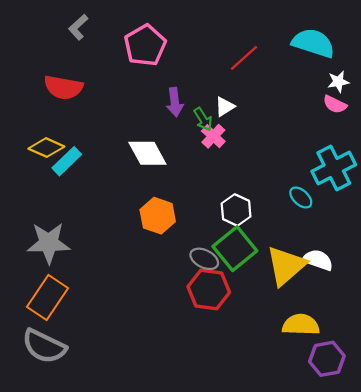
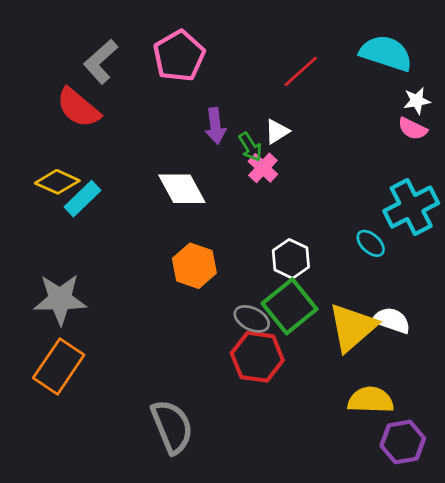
gray L-shape: (78, 27) -> (101, 62), moved, size x1.4
red semicircle: (63, 87) -> (78, 108), turned 30
gray semicircle: (44, 346) -> (172, 427), moved, turned -138

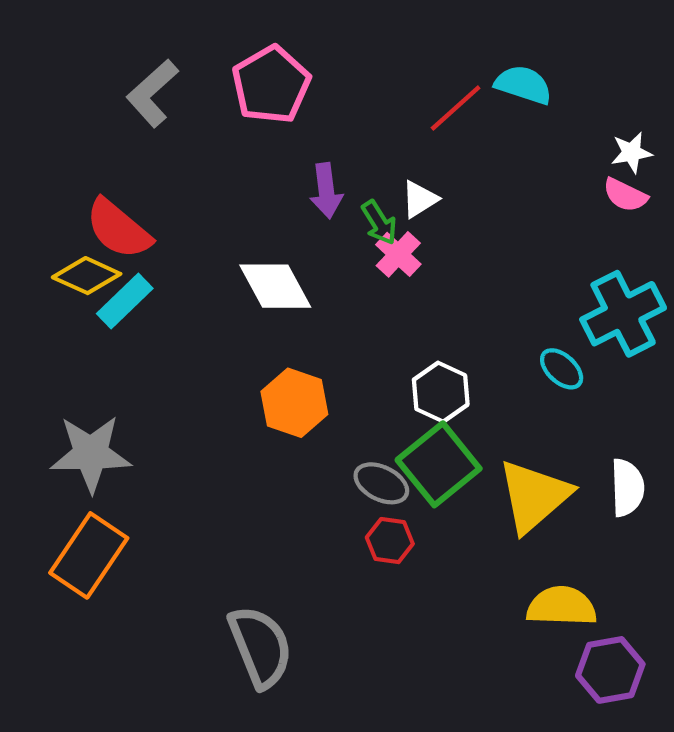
cyan semicircle: (386, 53) -> (523, 85), moved, size x0.7
red semicircle: (78, 108) -> (118, 229), moved
white semicircle: (392, 320) -> (627, 488), moved, turned 69
red hexagon: (257, 357) -> (390, 541), size x0.6

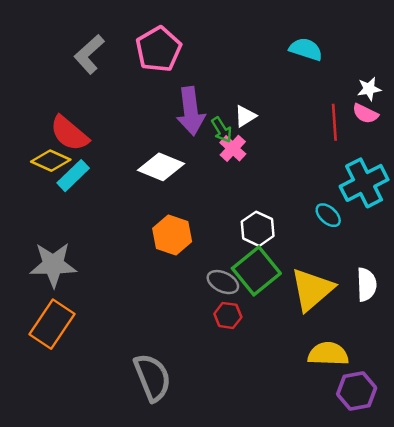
red line: (456, 108) -> (334, 122), moved, turned -52
purple arrow: (326, 191) -> (191, 111), size x1.5
white diamond: (275, 286) -> (161, 167), turned -39

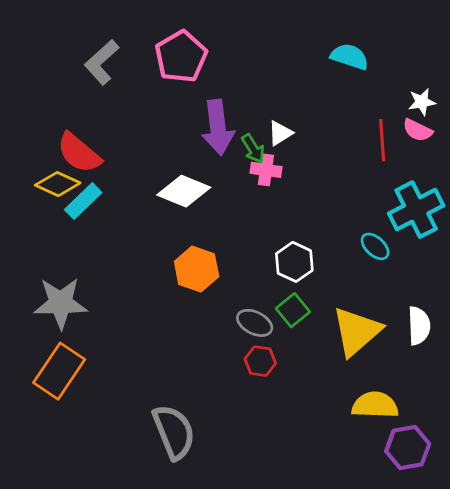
pink cross: (233, 148) -> (266, 170), turned -35
green square: (256, 271) -> (293, 310), size x0.6

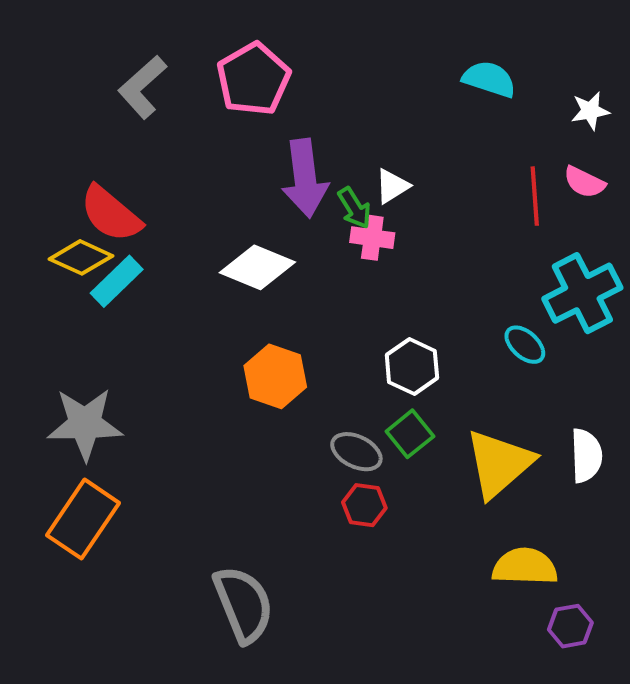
white star: (422, 102) -> (590, 111), moved
purple hexagon: (408, 448) -> (570, 626), size x0.7

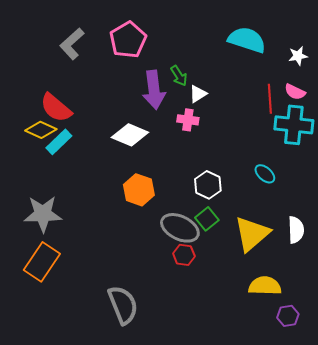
cyan semicircle: (489, 79) -> (247, 40), size x1.4
green arrow: (354, 208) -> (179, 76), moved
cyan cross: (582, 293) -> (294, 125), moved, turned 33
gray ellipse: (356, 452) -> (180, 228), size x1.5

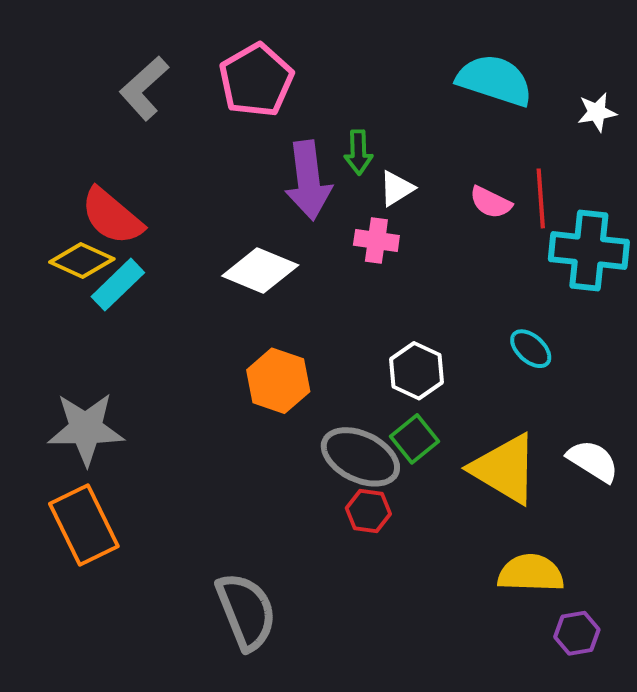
green arrow: (179, 76) -> (358, 152), turned 30
pink semicircle: (295, 92) -> (491, 202), moved
white semicircle: (296, 230) -> (593, 461), turned -56
yellow triangle: (252, 234) -> (505, 469), turned -48
orange rectangle: (42, 262) -> (84, 525), turned -60

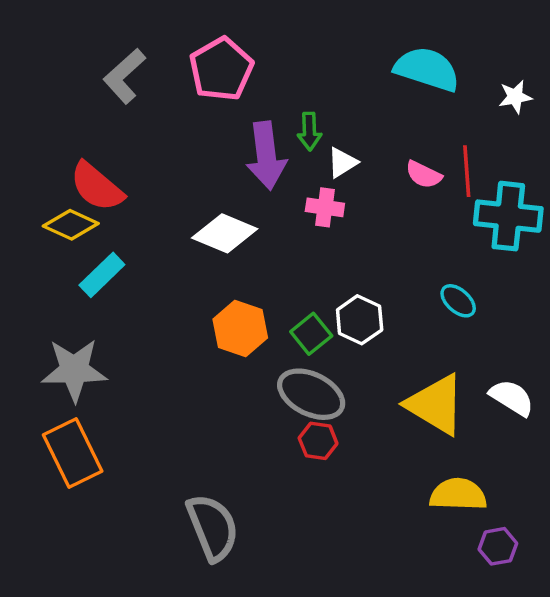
cyan rectangle: (118, 285) -> (102, 275), moved
green square: (415, 439) -> (311, 334), moved

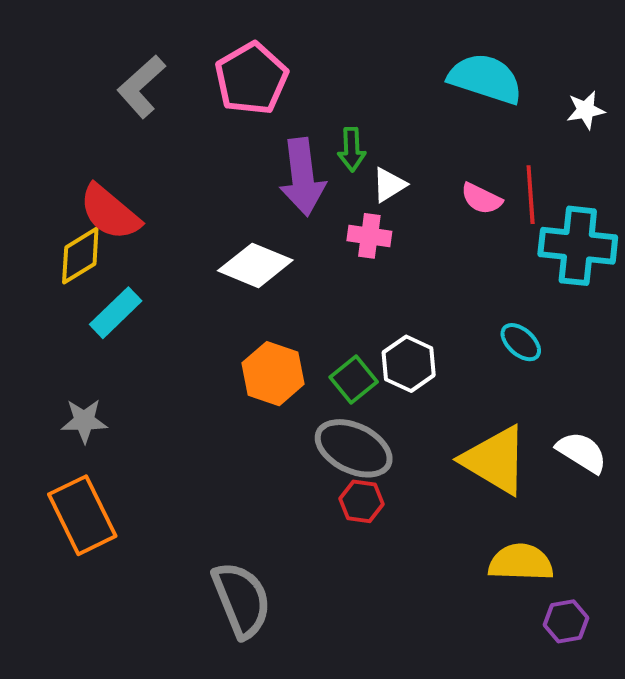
yellow diamond: (71, 225) -> (80, 256), turned -56
gray star: (74, 370) -> (84, 421), size x0.6

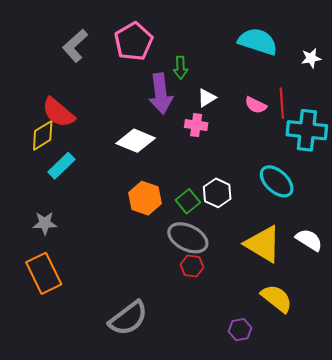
green arrow: (352, 149) -> (181, 68), moved
cyan ellipse: (521, 342) -> (277, 181), size x1.6
yellow semicircle: (521, 562) -> (277, 298), turned 36
gray semicircle: (242, 600) -> (128, 318), turned 75
purple hexagon: (566, 621) -> (240, 330), moved

